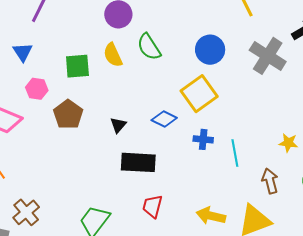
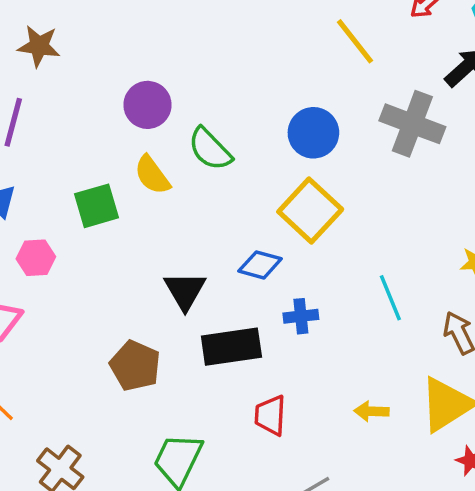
brown pentagon: (68, 114) -> (135, 366), moved
black triangle: (118, 125) -> (185, 291), size x1.5
blue cross: (203, 139) -> (301, 316), moved
yellow arrow: (211, 216) -> (371, 411), size x0.7

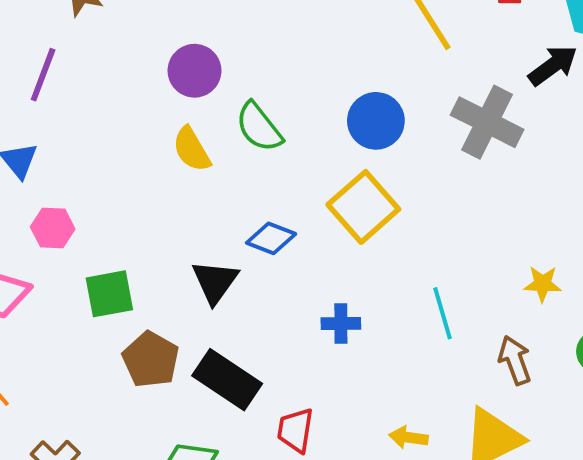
green square: (96, 206) -> (109, 294), moved
blue diamond: (260, 265) -> (271, 238), moved
black rectangle: (231, 347) -> (227, 380), moved, turned 36

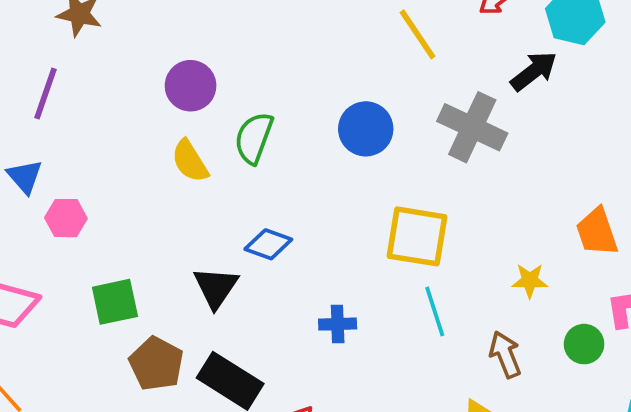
green semicircle: (259, 127) -> (254, 138), turned 60
yellow square: (363, 207) -> (417, 236), moved, turned -38
pink hexagon: (53, 228) -> (66, 218), moved

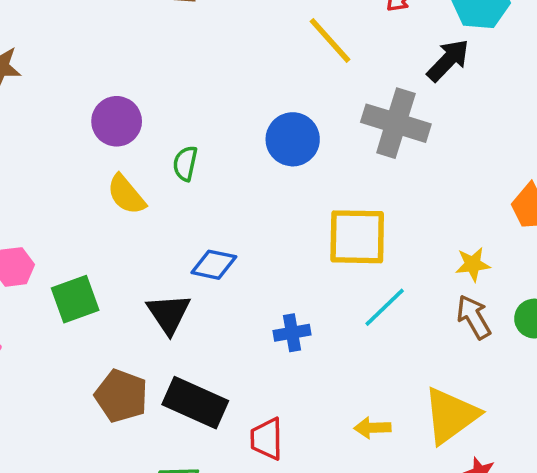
green semicircle: (254, 138) -> (185, 163), size x0.7
green square: (115, 302) -> (75, 299), moved
cyan line: (435, 311) -> (385, 307), turned 72
brown arrow: (505, 354) -> (474, 317), moved

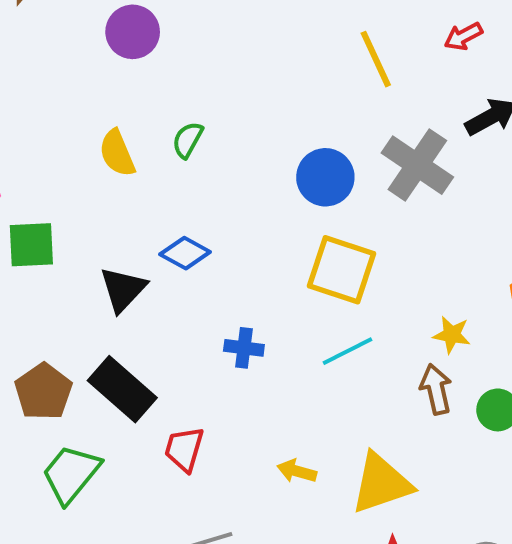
purple circle: (117, 121) -> (133, 32), moved
blue circle: (293, 139) -> (325, 177), moved
brown pentagon: (121, 396) -> (44, 392), moved

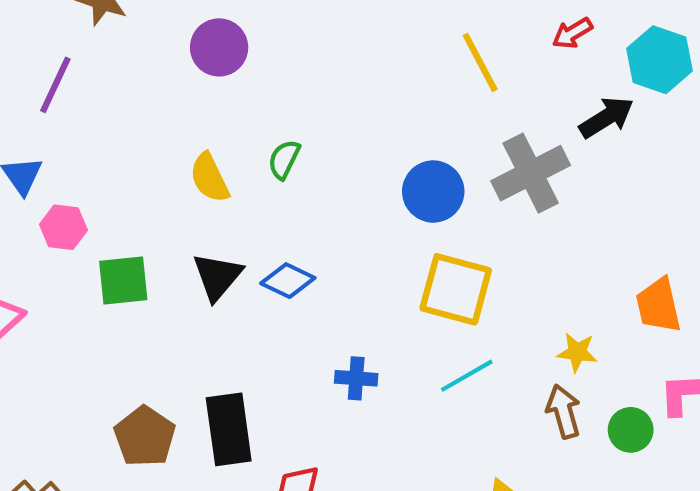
gray cross: (417, 165) -> (531, 173), turned 32
black triangle: (123, 289) -> (217, 276), moved
black rectangle: (122, 389) -> (229, 429), turned 44

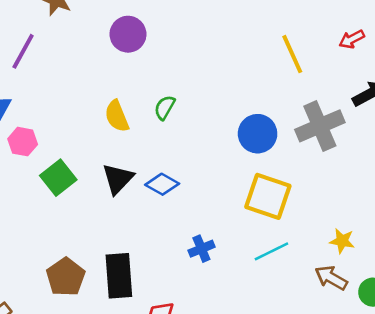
green square: (123, 280) -> (58, 178), turned -36
blue cross: (356, 378) -> (201, 249), turned -30
brown arrow: (564, 411) -> (331, 278), turned -48

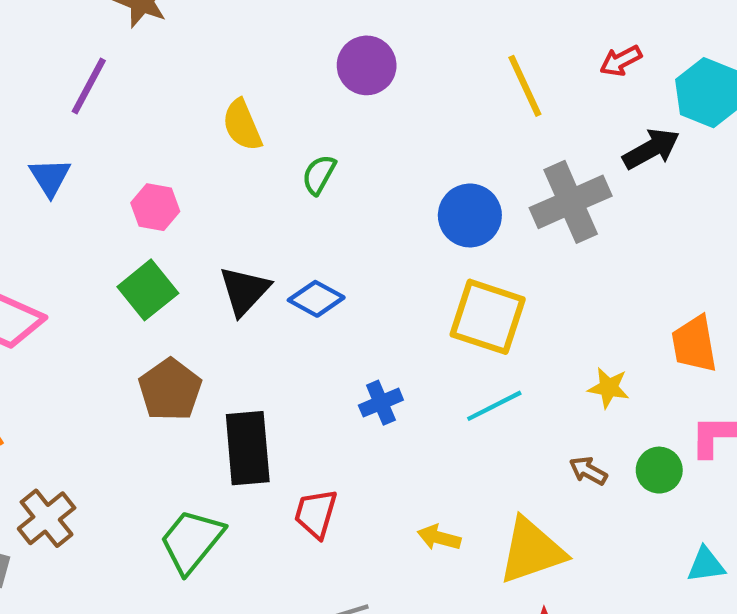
purple circle: (128, 34) -> (367, 65), moved
yellow semicircle: (117, 116) -> (242, 125), moved
pink hexagon: (23, 142) -> (155, 207), moved
brown pentagon: (66, 277) -> (170, 390), moved
brown arrow: (331, 278) -> (588, 471), moved, size x0.7

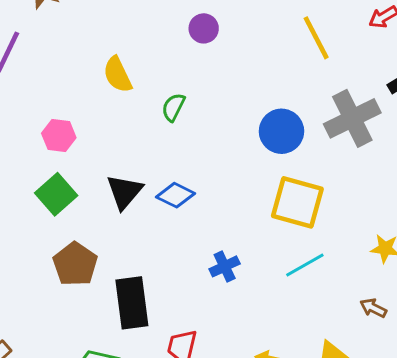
purple circle: (367, 65) -> (204, 28), size x0.7

